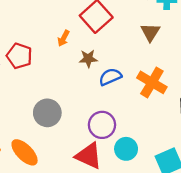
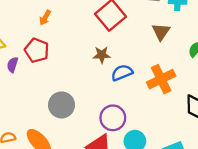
orange arrow: (64, 38) -> (45, 18), moved
orange cross: (152, 82) -> (161, 79), turned 32

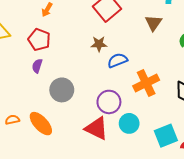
purple semicircle: (13, 65) -> (37, 66), moved
orange cross: (161, 79) -> (146, 83), moved

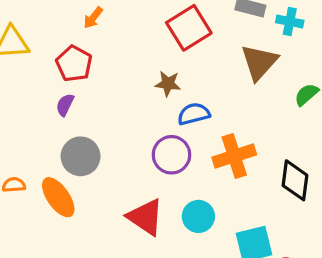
brown triangle: (153, 23) -> (259, 62), size x1.4
gray circle: (62, 90) -> (81, 156), moved
purple circle: (109, 102) -> (171, 155), moved

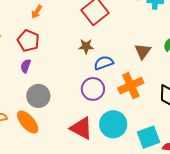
brown triangle: (259, 62) -> (143, 51), moved, size x0.7
cyan circle: (198, 216) -> (113, 124), size x1.4

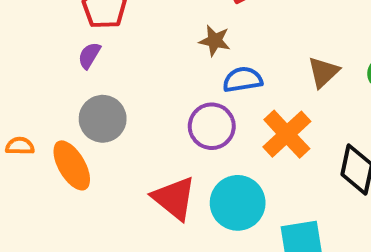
orange cross: (131, 86) -> (287, 134), turned -30

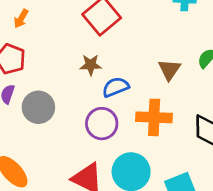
gray circle: (103, 119) -> (38, 107), moved
orange cross: (287, 134) -> (154, 117), turned -32

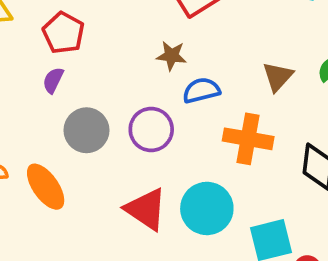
gray circle: (38, 107) -> (86, 130), moved
purple circle: (102, 124) -> (151, 129), moved

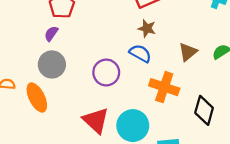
brown star: (171, 56) -> (147, 28), moved
blue semicircle: (201, 90) -> (140, 53), turned 35
gray circle: (86, 130) -> (52, 64), moved

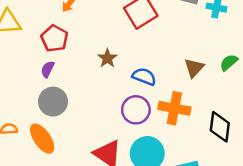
brown star: (147, 28) -> (107, 58), moved, turned 30
purple circle: (106, 72) -> (136, 110), moved

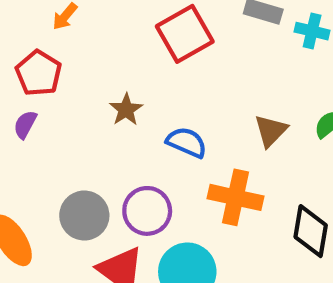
gray circle: (53, 102) -> (84, 216), moved
purple circle: (136, 110) -> (147, 211), moved

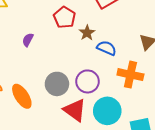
red pentagon: (39, 73) -> (64, 17), moved
brown star: (126, 110) -> (87, 33), moved

